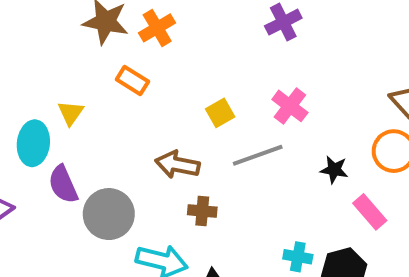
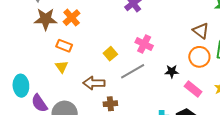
yellow triangle: (71, 113) -> (62, 67), moved

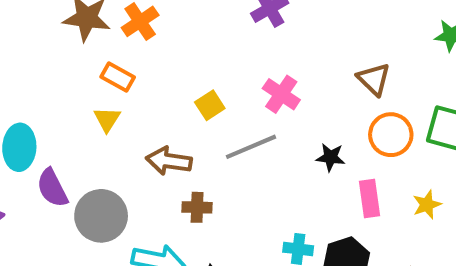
brown triangle: (201, 31) -> (374, 79), moved
pink rectangle: (193, 89) -> (370, 199), turned 36

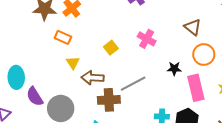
yellow triangle: (107, 119) -> (73, 63), moved
gray line: (251, 147) -> (133, 84), moved
pink rectangle: (370, 199) -> (196, 88), size x1.4
brown cross: (197, 207) -> (109, 100), size x1.5

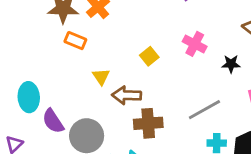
orange rectangle: (63, 37) -> (75, 41), moved
black star: (174, 69) -> (231, 64), moved
gray line: (133, 84) -> (204, 110), moved

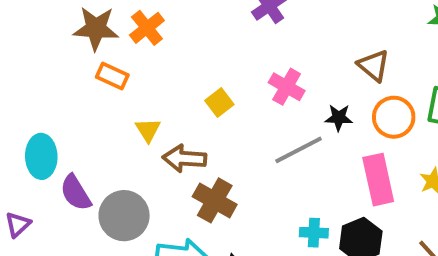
gray line: (204, 110) -> (299, 150), moved
brown cross: (148, 123) -> (215, 200), turned 32

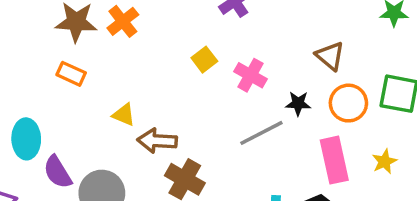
orange rectangle: (112, 76) -> (71, 74), moved
yellow square: (219, 102) -> (204, 60), moved
yellow triangle: (148, 130) -> (124, 115), turned -35

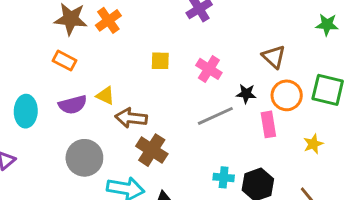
yellow square: (204, 60) -> (160, 61), moved, turned 36
pink rectangle: (334, 160) -> (268, 124), moved, size x0.7
purple semicircle: (58, 172) -> (73, 105), moved, turned -76

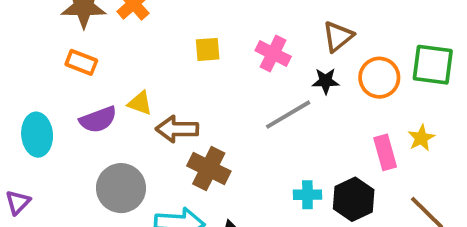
brown triangle: (274, 57) -> (338, 36), moved, turned 45
pink rectangle: (268, 124) -> (385, 152), moved

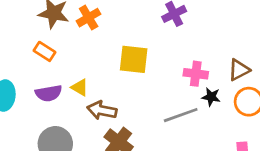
brown triangle: (338, 36) -> (239, 70), moved
yellow square: (208, 49) -> (134, 59), size x1.6
pink cross: (273, 54) -> (196, 74), moved, turned -30

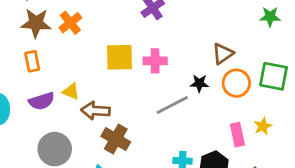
orange rectangle: (45, 51) -> (32, 61), turned 54
pink cross: (196, 74) -> (155, 61), moved

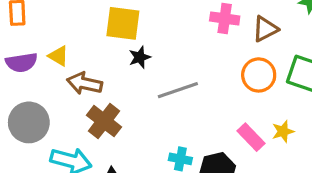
brown triangle: (223, 54) -> (265, 29), moved
pink cross: (155, 61) -> (225, 19), moved
black star: (199, 83) -> (140, 57), moved, turned -30
pink rectangle: (237, 135) -> (251, 137), turned -40

